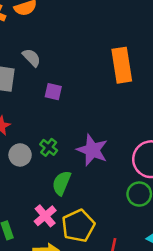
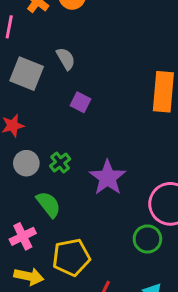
green semicircle: (62, 183) -> (48, 204), moved, turned 105
pink cross: (45, 216) -> (23, 236), moved

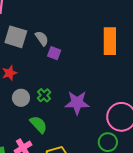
gray semicircle: (66, 59) -> (42, 38), moved
purple star: (108, 178) -> (77, 103), turned -30

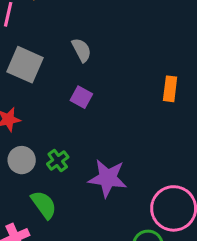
gray semicircle: (42, 38) -> (81, 50), moved
orange rectangle: (110, 41) -> (170, 89), size x0.6

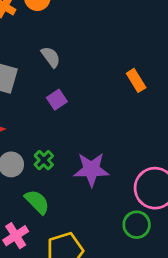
orange rectangle: (170, 89) -> (136, 80), turned -30
purple square: (81, 97) -> (57, 100), turned 36

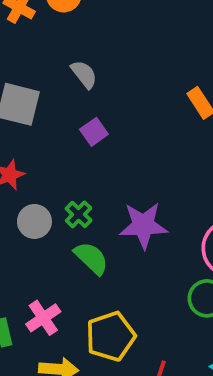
green semicircle: (37, 202) -> (91, 258), moved

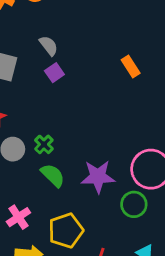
purple square: (94, 132) -> (54, 73), moved
purple star: (143, 225) -> (98, 177), moved

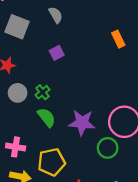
purple square: (54, 73) -> (57, 53), moved
pink cross: (18, 217) -> (16, 147), turned 36

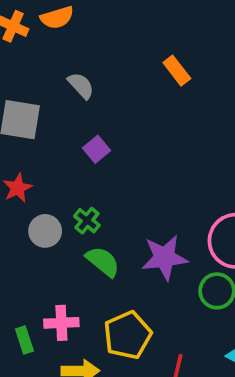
orange rectangle: (118, 39) -> (177, 71), moved

